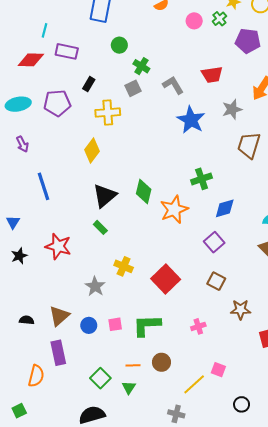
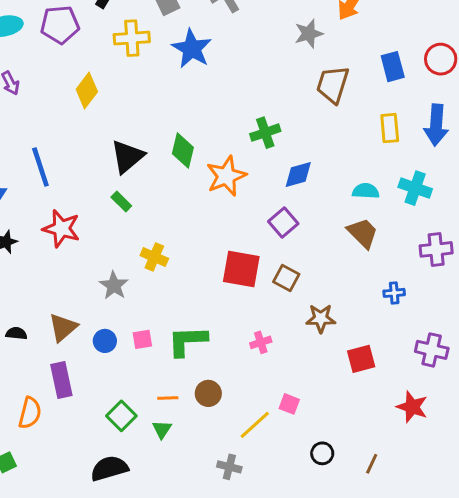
blue star: (191, 120) -> (192, 49), moved
yellow diamond: (92, 150) -> (87, 91), moved
blue line: (43, 186) -> (40, 167), moved
red square: (166, 279) -> (241, 269), moved, turned -36

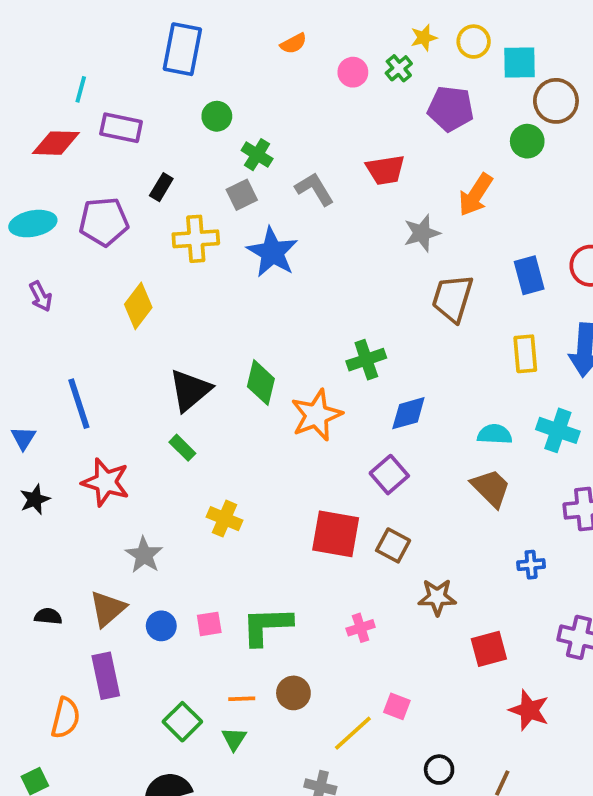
gray star: (114, 285) -> (144, 555), moved
red star: (412, 407) -> (529, 710), moved

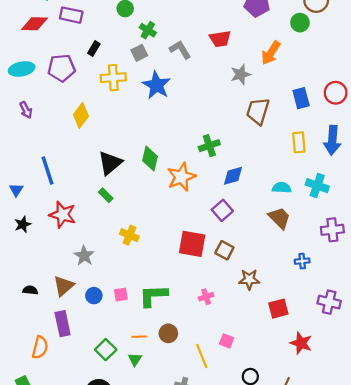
yellow line: (353, 733) -> (202, 356), turned -70

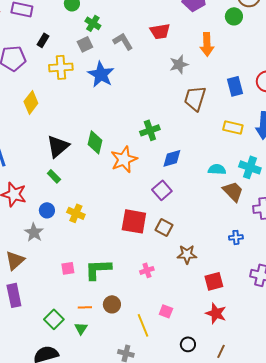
orange arrow: (271, 53) -> (207, 44), turned -35
yellow rectangle: (299, 142) -> (233, 127), turned -72
brown trapezoid: (279, 218) -> (233, 191), moved
blue circle: (94, 296) -> (47, 210), moved
red star: (301, 343) -> (216, 313), moved

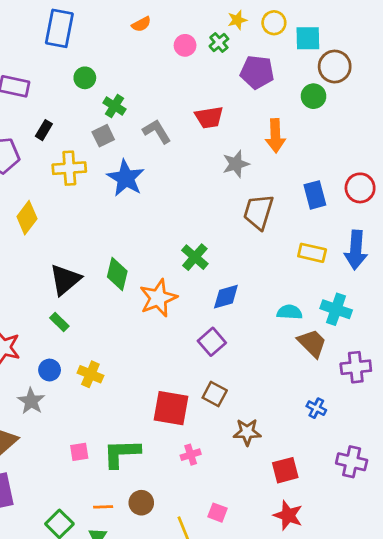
green cross: (150, 130) -> (195, 257), turned -30
red square: (134, 221) -> (171, 408), moved
blue cross: (236, 237) -> (316, 408), turned 32

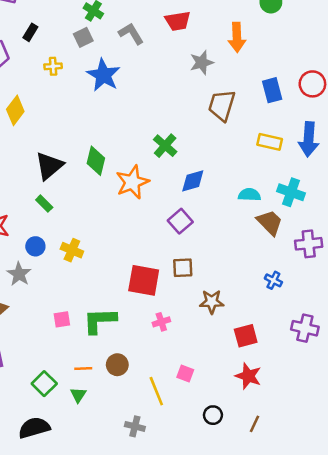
yellow cross: (69, 168) -> (53, 66), size x0.6
brown square: (215, 394) -> (183, 268), turned -30

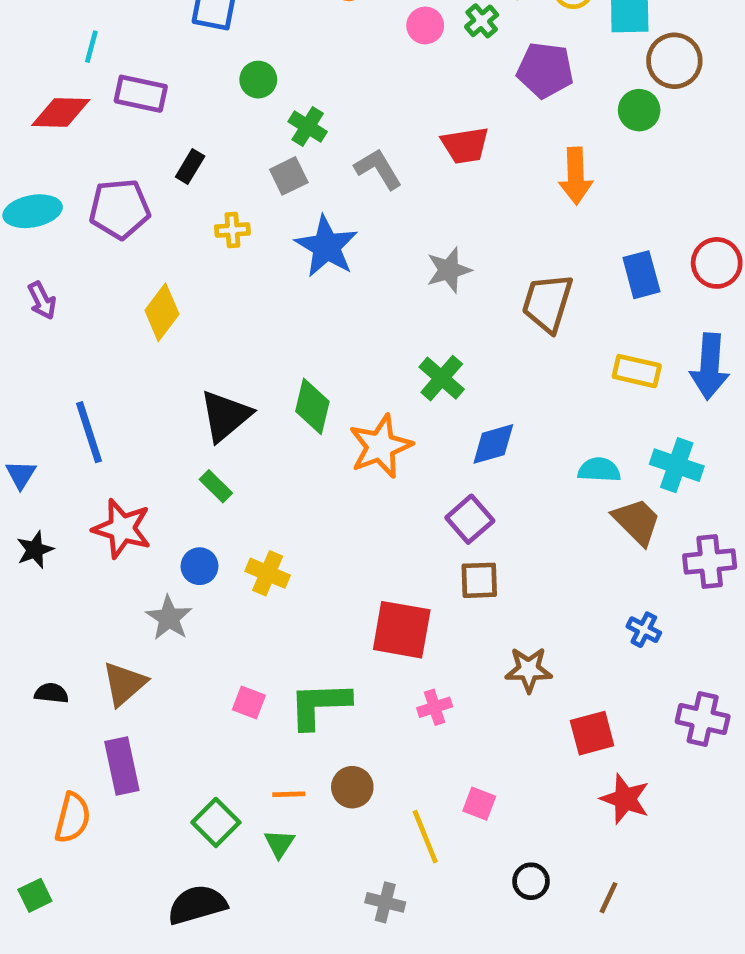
gray star: (202, 63) -> (449, 270), moved
brown square: (183, 268) -> (479, 580), moved
pink square: (62, 319) -> (249, 703), turned 30
red star: (248, 376) -> (625, 799), moved

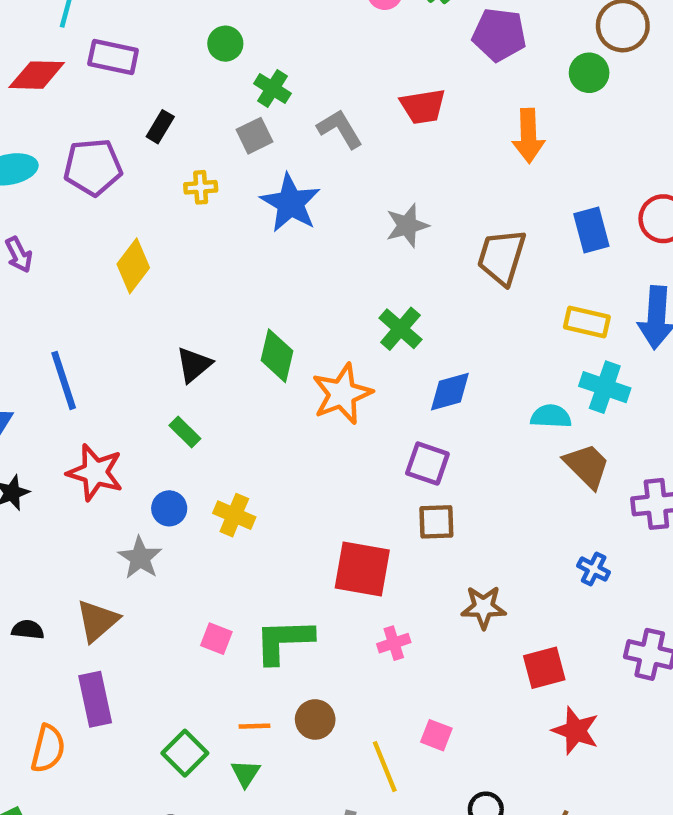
black triangle: (225, 416) -> (194, 365), size x0.7
cyan cross: (677, 465) -> (605, 387), moved
purple square: (470, 519) -> (427, 463), turned -30

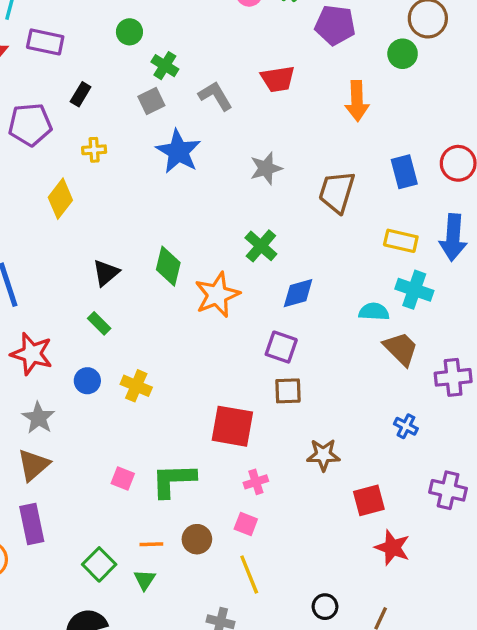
yellow cross: (201, 187) -> (94, 150), moved
gray star: (140, 558) -> (38, 418), moved
pink square: (436, 735) -> (246, 524), moved

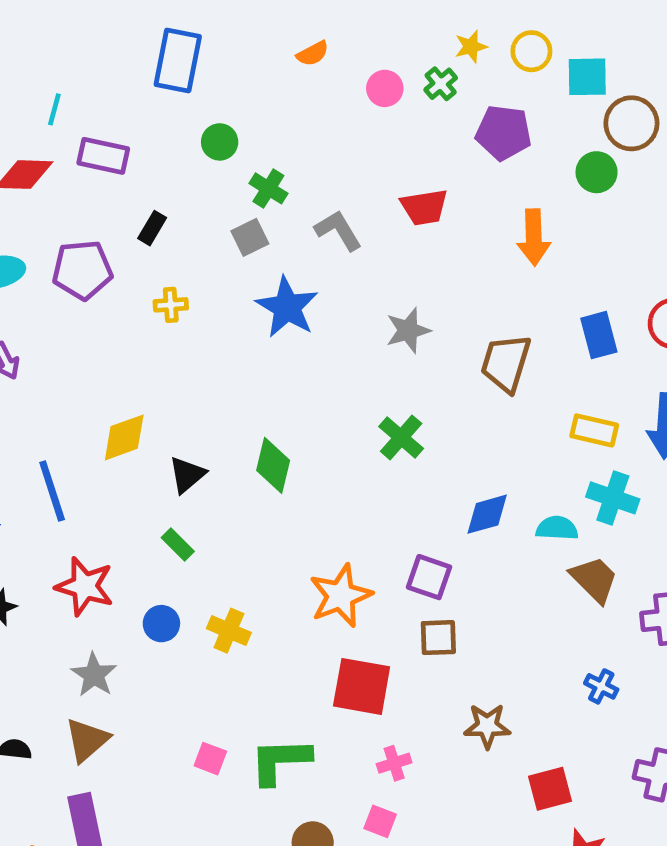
yellow diamond: (60, 199) -> (124, 437), moved, turned 33
blue diamond: (298, 293) -> (487, 514), moved
orange star: (217, 295) -> (341, 596), moved

